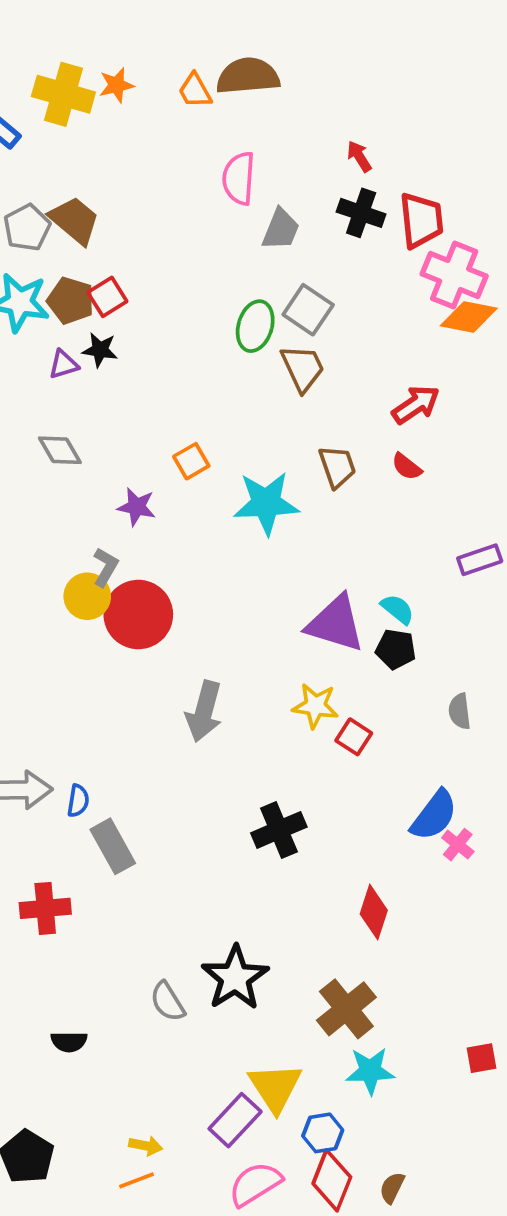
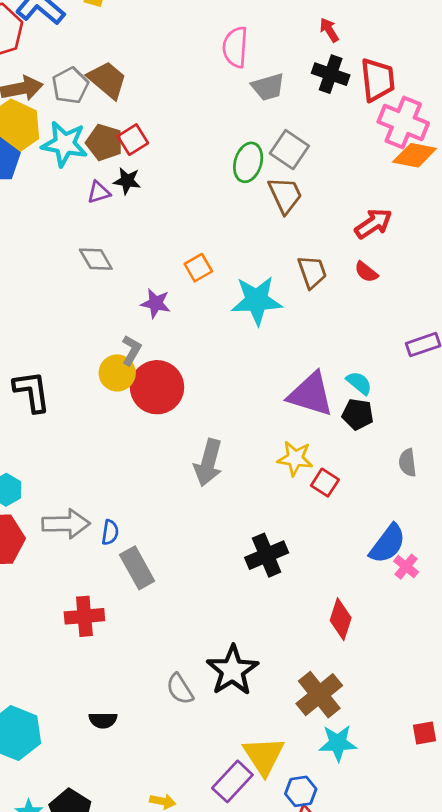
gray trapezoid: (281, 229) -> (268, 87), turned 52

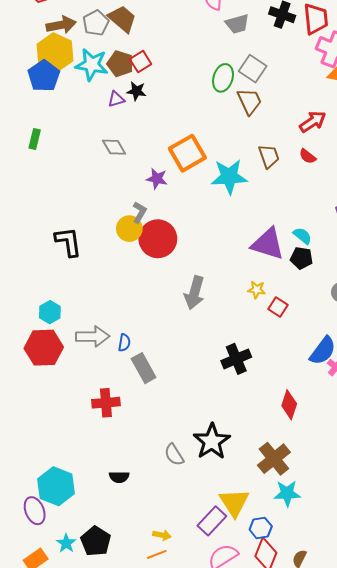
orange square: (198, 268) -> (187, 153), size x1.8
yellow star: (295, 458) -> (257, 290), size x0.7

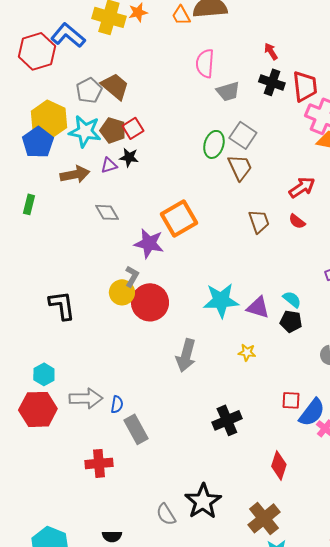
brown arrow: (61, 25) -> (75, 174), moved
cyan star: (229, 177) -> (221, 300), moved
purple star: (157, 179) -> (149, 243), size x1.4
purple triangle: (268, 244) -> (258, 307), size x0.7
red square: (278, 307) -> (291, 400), moved, turned -30

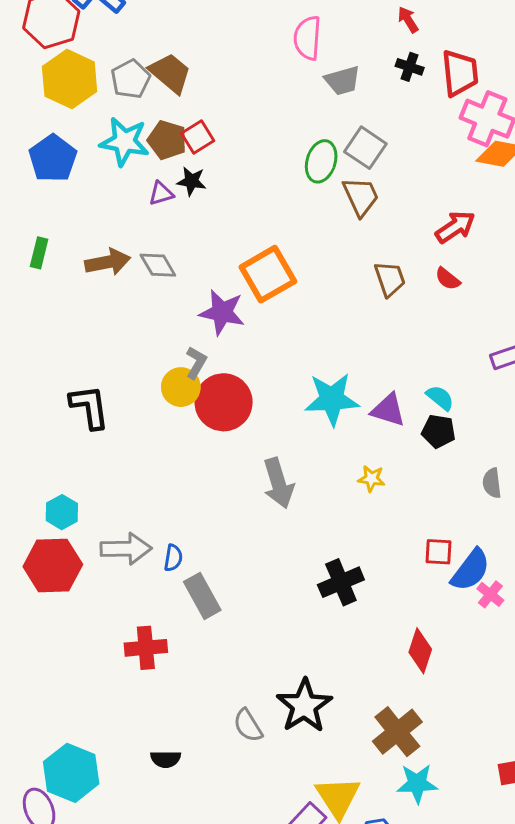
black cross: (272, 82) -> (410, 67), size x0.7
yellow hexagon: (49, 119) -> (70, 79), moved
brown arrow: (75, 174) -> (108, 262), moved
gray arrow: (186, 355) -> (278, 483), turned -32

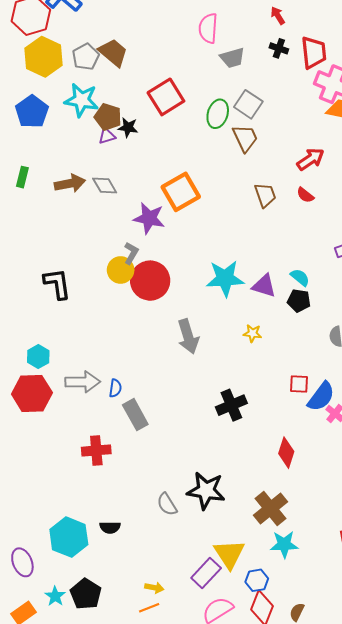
red square: (198, 137) -> (166, 97), moved, size x1.6
brown pentagon: (167, 140) -> (108, 117), moved
black star: (304, 706) -> (206, 491), turned -30
cyan hexagon: (71, 773) -> (69, 537), moved

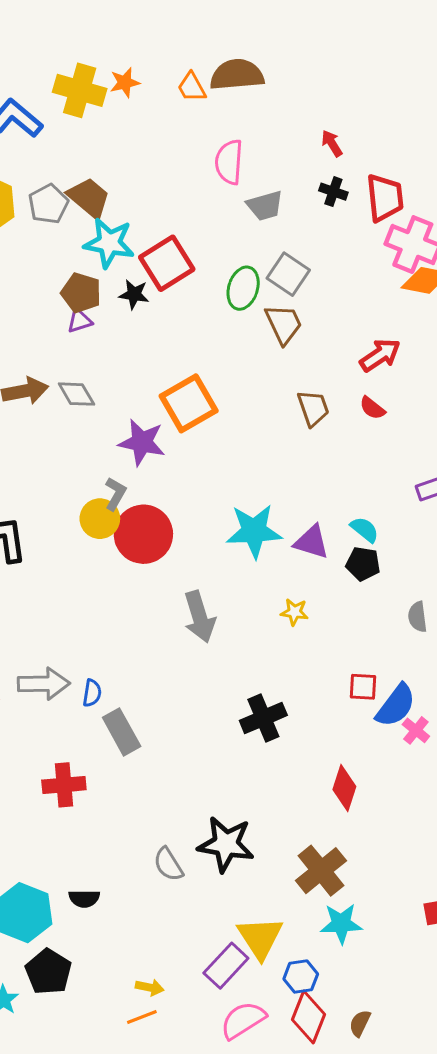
cyan star: (82, 100) -> (109, 243), moved
black star: (128, 127) -> (134, 294), moved
black pentagon: (86, 594) -> (48, 972), moved

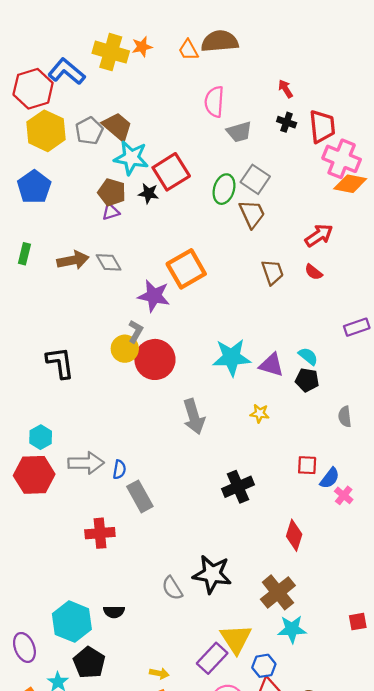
blue semicircle: (396, 706) -> (330, 478), size x0.7

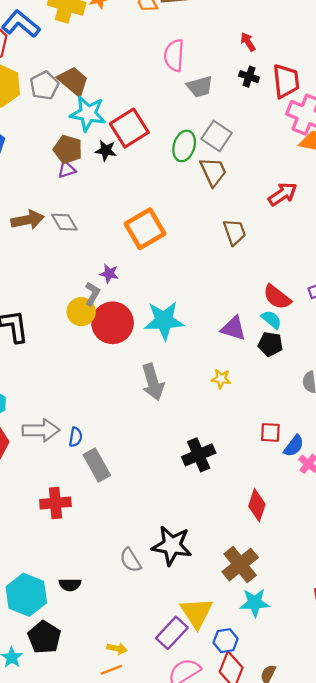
red semicircle: (314, 272) -> (277, 297), moved, size x1.5
purple star: (154, 296) -> (109, 274), moved, size x0.6
cyan star: (232, 357) -> (164, 321), moved

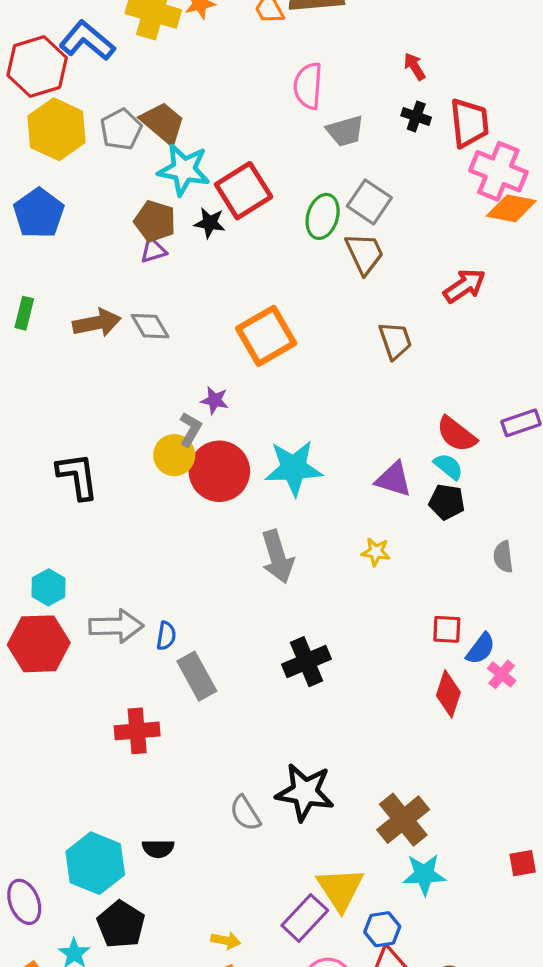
black cross: (199, 455) -> (306, 662), moved
red diamond: (257, 505) -> (448, 694), moved

